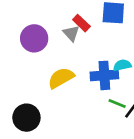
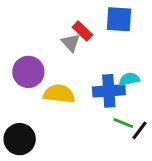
purple circle: (34, 38) -> (28, 72), moved
yellow semicircle: (61, 78) -> (59, 94), turned 36

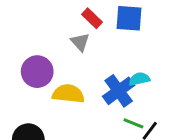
red rectangle: (82, 31) -> (92, 18), moved
blue cross: (109, 91) -> (119, 91), turned -32

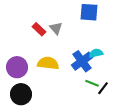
red rectangle: (92, 18) -> (39, 29), moved
purple circle: (37, 72) -> (17, 67), moved

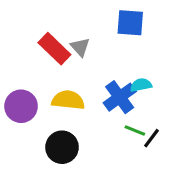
red rectangle: (39, 29) -> (54, 49), size x1.5
black circle: (21, 94) -> (62, 147), moved

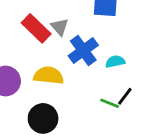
blue cross: (120, 97) -> (83, 50), moved
black line: (152, 138) -> (125, 96), moved

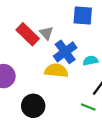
yellow semicircle: (49, 75) -> (56, 71), moved
green line: (110, 103) -> (88, 107), moved

